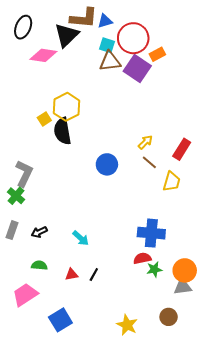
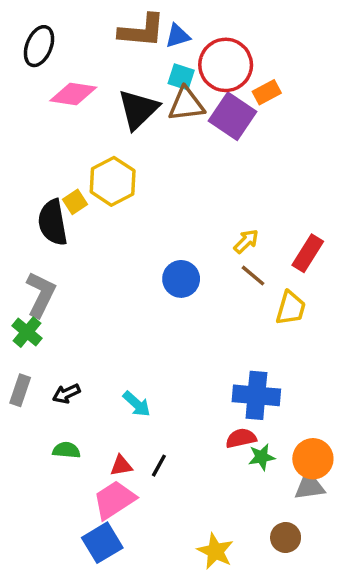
black triangle: (67, 35) -> (138, 109), moved
black semicircle: (63, 131) -> (53, 222), moved
pink trapezoid: (25, 295) -> (114, 500), moved

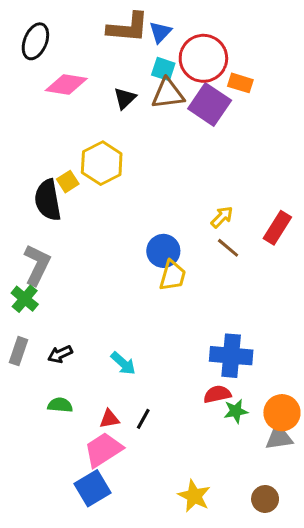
blue triangle: (178, 36) -> (160, 32), turned -30
orange rectangle: (267, 92) -> (240, 83), turned 45
black triangle: (138, 109) -> (125, 98), size x0.6
yellow trapezoid: (291, 308) -> (173, 276), moved
brown circle: (286, 538) -> (265, 499), moved

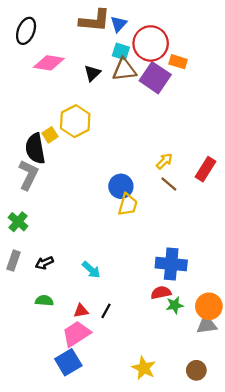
gray L-shape: (37, 265) -> (28, 175), moved

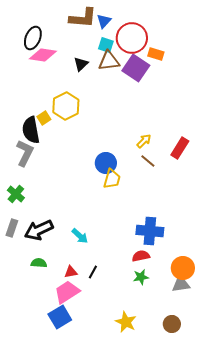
black ellipse: (26, 31) -> (33, 38), moved
black arrow: (44, 263) -> (39, 230), size x1.8
green star: (175, 305) -> (141, 277), moved

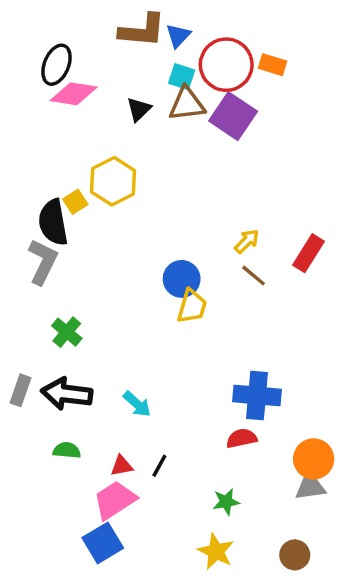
orange rectangle: (156, 54) -> (272, 65), moved
green cross: (16, 194) -> (67, 332), moved
black arrow: (39, 230) -> (67, 394), turned 32
green star: (141, 277) -> (226, 502), moved

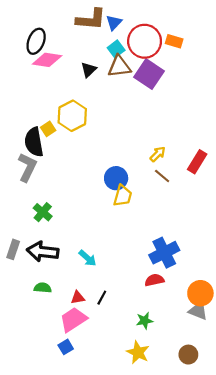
cyan square: (182, 77) -> (116, 49), turned 35
blue cross: (257, 395) -> (164, 253), turned -32
gray triangle: (310, 486) -> (198, 311), turned 30
blue square: (103, 543) -> (66, 347), size x0.6

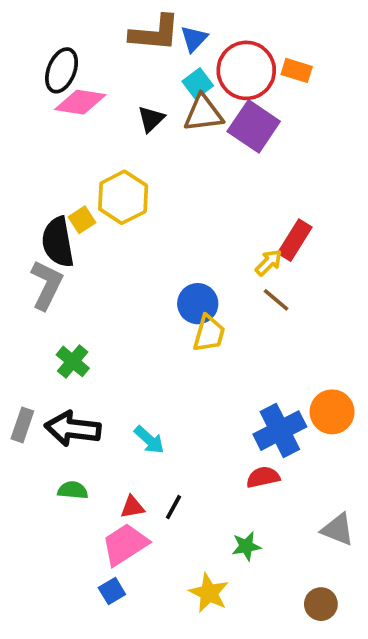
red rectangle: (197, 162) -> (295, 240), moved
orange circle: (200, 293) -> (332, 412), moved
yellow star: (138, 352) -> (209, 593), moved

